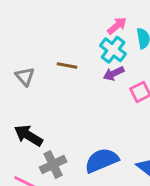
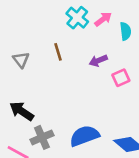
cyan cross: (113, 50) -> (77, 18), moved
brown line: (67, 66) -> (58, 52), turned 60

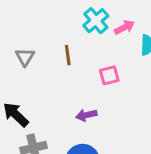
purple arrow: (98, 61) -> (86, 115), moved
pink square: (121, 78) -> (109, 75), moved

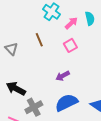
pink arrow: (124, 27) -> (71, 23), moved

